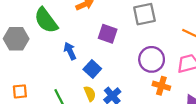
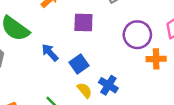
blue square: (92, 69) -> (79, 64), turned 30

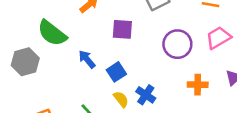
orange cross: (156, 59) -> (198, 85), moved

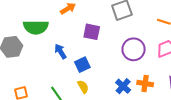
green semicircle: (52, 33) -> (36, 27), turned -45
blue cross: (146, 95) -> (123, 86), moved

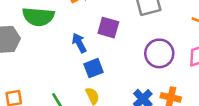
blue arrow: (60, 51) -> (79, 43), moved

